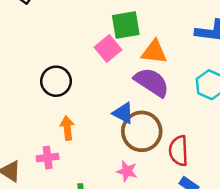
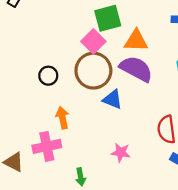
black circle: (56, 81) -> (48, 76), size x0.7
brown circle: (142, 131) -> (93, 71), moved
pink cross: (48, 158) -> (47, 146), size x1.4

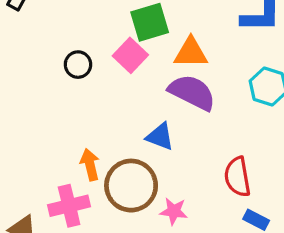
brown circle: (93, 71) -> (131, 186), moved
black circle: (48, 76) -> (78, 65), moved

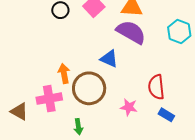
pink star: (174, 211) -> (129, 107), moved

